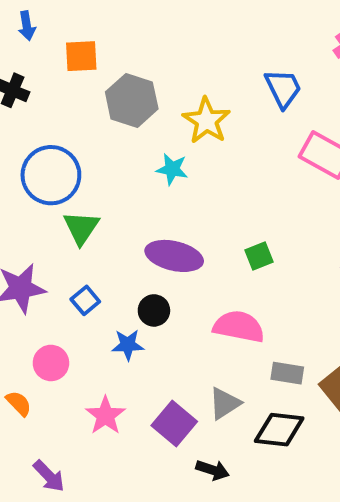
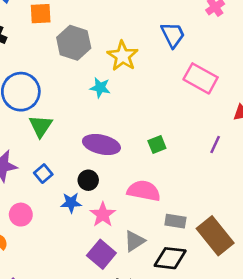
pink star: (105, 415) -> (103, 215), moved

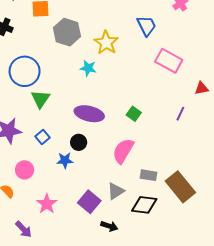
green square: (157, 145) -> (134, 114), turned -32
pink semicircle: (144, 191) -> (123, 151), turned -70
pink star: (103, 215) -> (47, 204), moved

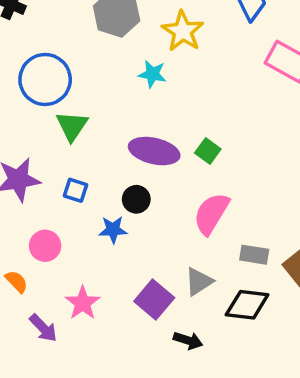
green square: (134, 114) -> (208, 151), moved
blue square: (43, 137) -> (75, 190), turned -32
purple arrow: (23, 229) -> (43, 328), moved

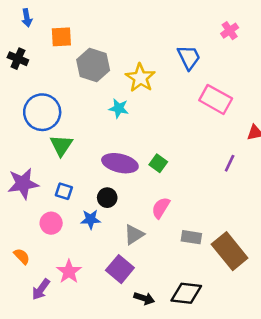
pink semicircle: (211, 214) -> (161, 208), size x0.7
pink circle: (45, 246) -> (51, 223), moved
gray triangle: (199, 282) -> (134, 235), moved
black diamond: (247, 305) -> (186, 293), moved
purple arrow: (43, 328) -> (41, 289), turned 80

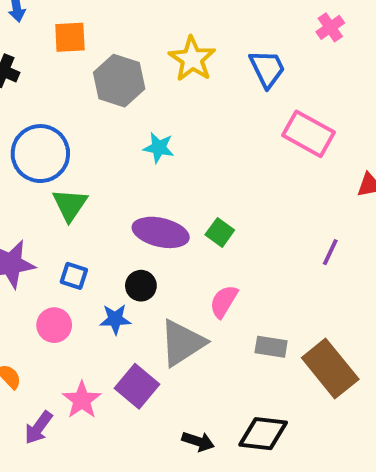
yellow star: (140, 78) -> (192, 59), moved
purple line: (230, 163) -> (330, 252), moved
gray triangle: (134, 235) -> (182, 343), size x1.5
purple square: (120, 269) -> (137, 386), moved

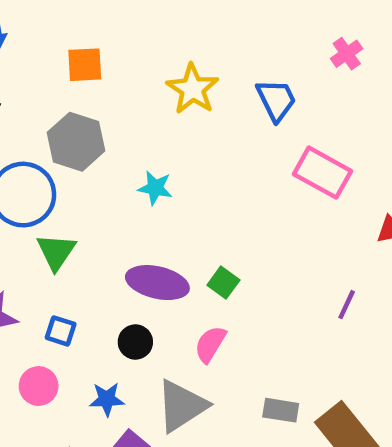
orange square: (70, 37) -> (85, 65), moved
gray hexagon: (119, 81) -> (76, 142), moved
pink semicircle: (224, 301) -> (210, 344), moved
blue star: (115, 319) -> (107, 399), moved

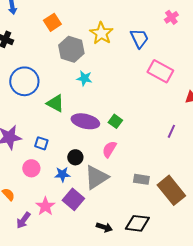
orange square: (85, 65) -> (52, 22), turned -30
gray hexagon: (76, 142) -> (71, 49), moved
green triangle: (56, 252) -> (55, 103), moved, turned -36
black circle: (135, 342) -> (75, 157), moved

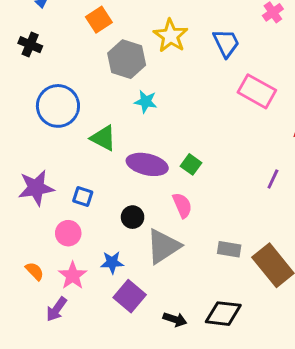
pink semicircle: (109, 149) -> (182, 205), turned 126
blue star: (62, 174) -> (112, 262), moved
purple square: (73, 199) -> (130, 296), moved
pink star: (45, 206) -> (73, 276), moved

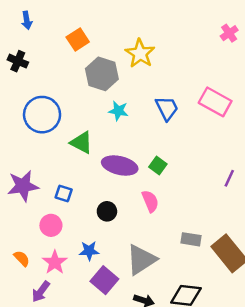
blue trapezoid: (226, 43) -> (167, 108), moved
gray triangle: (163, 246) -> (141, 260), moved

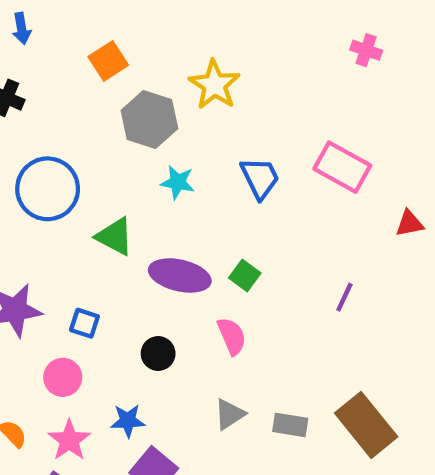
pink cross: (229, 33) -> (366, 50), turned -36
purple line: (229, 178) -> (344, 297), moved
gray rectangle: (191, 239) -> (290, 425), moved
gray triangle: (141, 260) -> (230, 414), moved, size x0.6

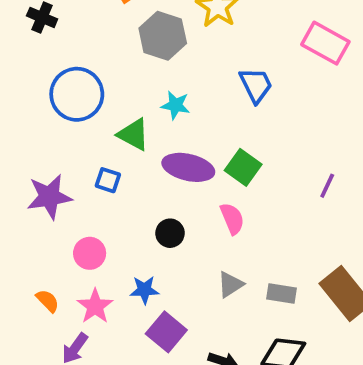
pink rectangle: (342, 167) -> (325, 43), moved
cyan star: (178, 182) -> (175, 105), moved
green square: (245, 275) -> (243, 167), size x1.4
blue square: (84, 323) -> (108, 180), moved

